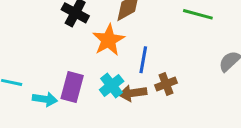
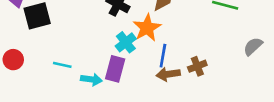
blue line: (143, 60) -> (163, 56), moved
cyan cross: (112, 85) -> (126, 42), moved

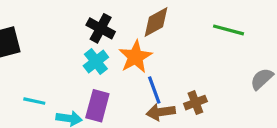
cyan cross: (126, 42) -> (96, 62), moved
blue line: (163, 56) -> (154, 90), turned -30

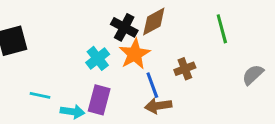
black cross: (101, 28) -> (124, 27), moved
green line: (229, 30) -> (222, 29), turned 60
brown cross: (195, 103) -> (185, 69), moved

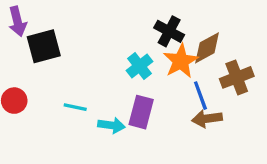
brown diamond: (154, 21) -> (207, 48), moved
brown cross: (185, 69) -> (237, 77), size x1.4

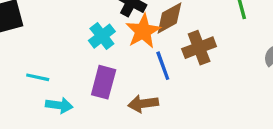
brown arrow: (207, 119) -> (143, 104), moved
cyan arrow: (111, 125) -> (59, 105), moved

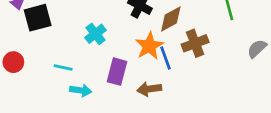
orange star: (143, 31) -> (149, 46), moved
cyan cross: (102, 36) -> (95, 34), moved

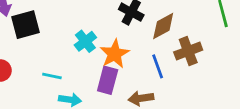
orange star: (149, 46) -> (115, 54), moved

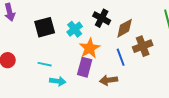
black square: (26, 25) -> (45, 27), moved
cyan cross: (85, 41) -> (75, 29), moved

